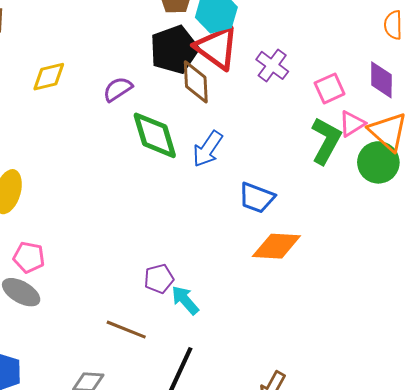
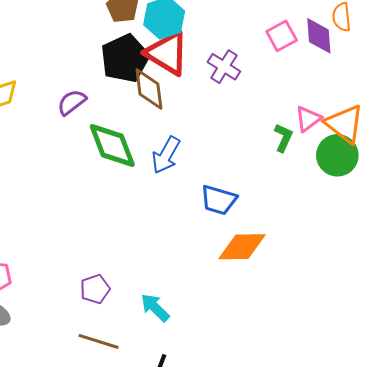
purple diamond: (381, 80) -> (319, 36), moved
pink square: (330, 88) -> (282, 36), moved
green L-shape: (326, 141) -> (283, 138), size x0.6
purple pentagon: (159, 279) -> (95, 289), moved

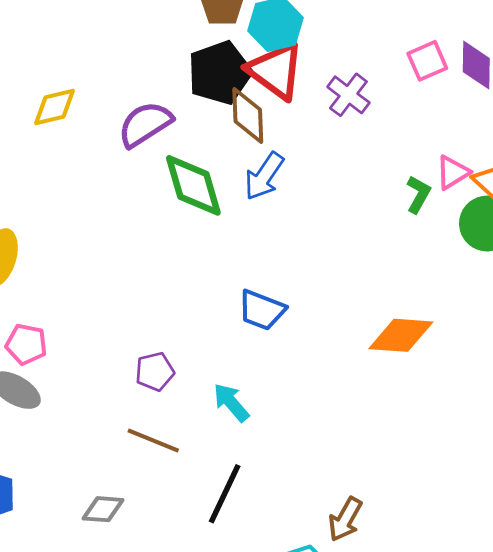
purple semicircle: (72, 102) -> (145, 124), size x1.4
blue arrow: (166, 155) -> (264, 176), moved
blue trapezoid: (219, 200) -> (262, 310), moved
orange diamond: (242, 247) -> (401, 335), moved

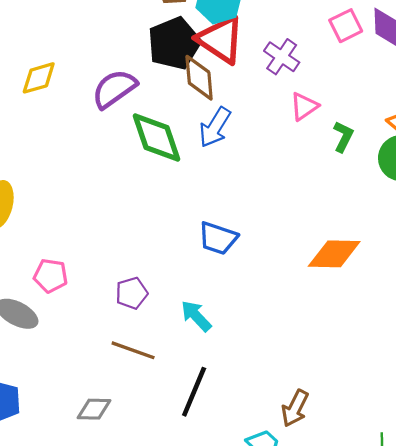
pink triangle: (453, 172) -> (304, 106), moved
pink pentagon: (26, 344) -> (51, 276), moved

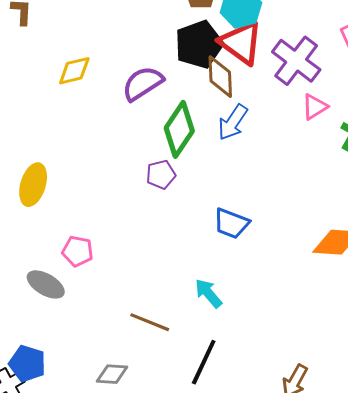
purple cross: (282, 57) -> (296, 61), size x1.5
green diamond: (157, 138) -> (179, 129), turned 50
purple pentagon: (132, 293) -> (161, 175), moved

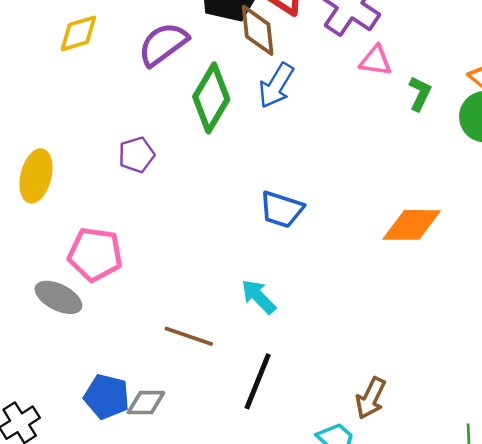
pink triangle: (315, 107) -> (376, 61), turned 44
purple pentagon: (161, 175) -> (137, 155), moved
pink pentagon: (78, 251) -> (95, 254), size x1.4
blue pentagon: (27, 364) -> (107, 397), moved

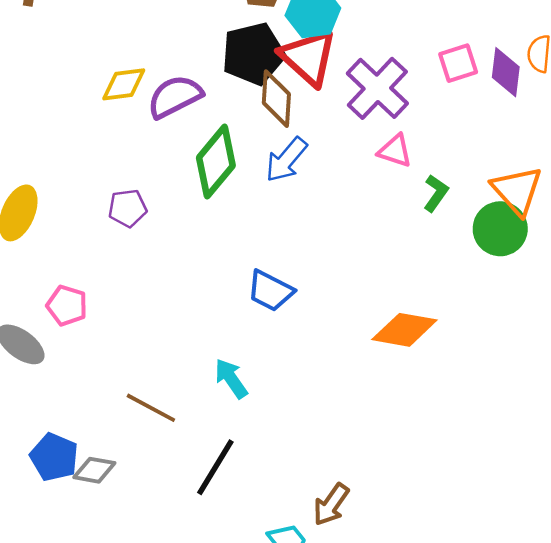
yellow diamond: (78, 33) -> (124, 84), moved
pink pentagon: (95, 254) -> (67, 306), size x0.7

